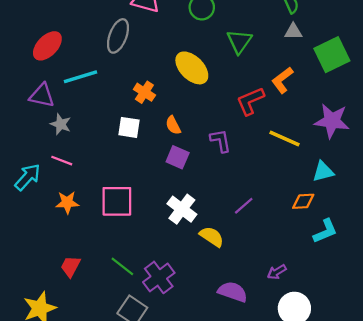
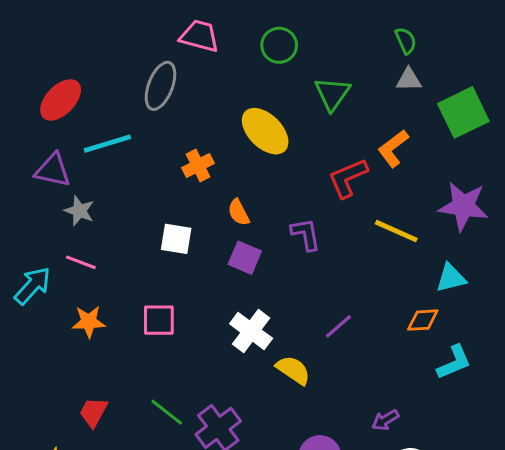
orange cross: (144, 92) -> (198, 166), turned 30
white square: (129, 127) -> (176, 239), moved
pink square: (117, 201) -> (159, 320), size x0.7

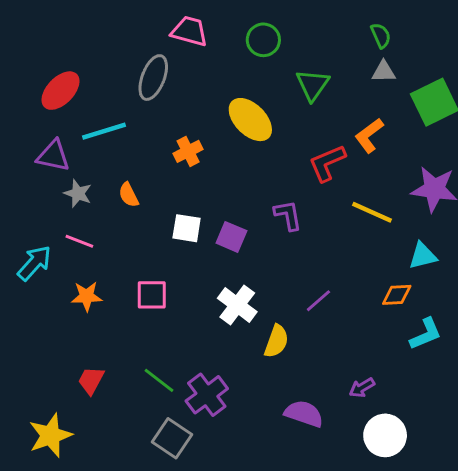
orange semicircle: (239, 212) -> (129, 195), moved
white square: (176, 239) -> (187, 228), moved
yellow semicircle: (293, 370) -> (276, 341), turned 76

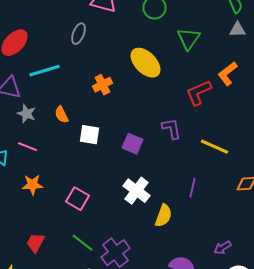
gray ellipse: (153, 78) -> (78, 34), size x0.7
yellow line: (372, 212) -> (214, 147), moved
white square: (187, 228) -> (90, 135), moved
pink square: (152, 295) -> (78, 199), moved, turned 30
purple line: (318, 301) -> (192, 188), turned -36

